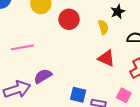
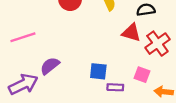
red triangle: (106, 58) -> (131, 33), moved
blue square: (78, 95) -> (98, 71), moved

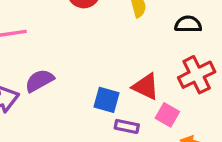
red triangle: (131, 33) -> (146, 87), moved

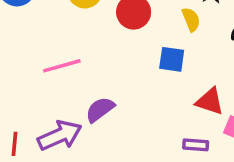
blue square: (106, 100) -> (172, 59), moved

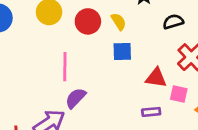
yellow semicircle: (191, 19) -> (119, 22), moved
pink line: (62, 66) -> (65, 67), moved, turned -64

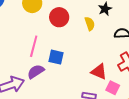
yellow semicircle: (119, 22) -> (90, 24), moved
blue square: (122, 52) -> (56, 57), moved

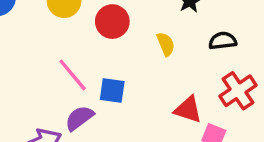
yellow semicircle: (90, 24) -> (166, 44), moved
pink line: (34, 46) -> (73, 75), turned -50

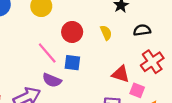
red circle: (112, 22) -> (72, 32), moved
purple semicircle: (79, 118) -> (52, 80), turned -120

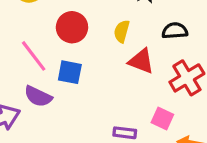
yellow semicircle: (106, 33) -> (122, 31), turned -144
red triangle: (121, 74) -> (141, 61), moved

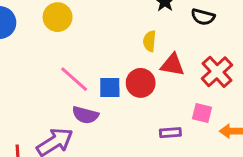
red circle: (72, 27) -> (141, 83), moved
black semicircle: (175, 31) -> (203, 17), moved, turned -150

